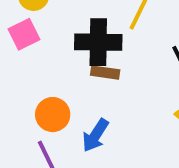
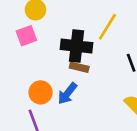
blue arrow: (95, 135) -> (67, 93), moved

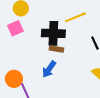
yellow line: (107, 27) -> (75, 17), turned 40
orange circle: (41, 92) -> (14, 79), moved

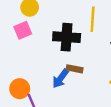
yellow line: (75, 17) -> (93, 19), turned -65
brown rectangle: (56, 49) -> (75, 69), moved

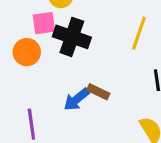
black cross: (67, 37) -> (72, 37), moved
orange circle: (20, 89) -> (27, 52), moved

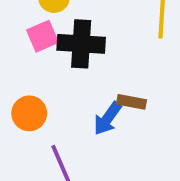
orange circle: (27, 52) -> (29, 113), moved

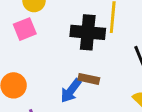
black cross: (81, 44) -> (88, 32), moved

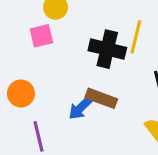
brown rectangle: (89, 79) -> (101, 98), size x1.4

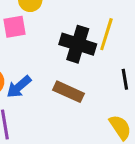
blue arrow: (81, 108) -> (19, 87), moved

